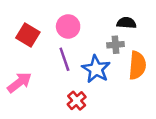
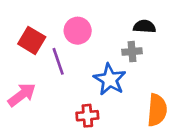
purple line: (64, 59) -> (58, 61), moved
orange semicircle: (137, 65) -> (157, 110), moved
red cross: (77, 101) -> (87, 116), turned 36

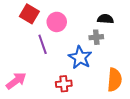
red square: (32, 40) -> (29, 14), moved
pink arrow: (22, 95) -> (16, 81), moved

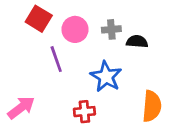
black semicircle: (105, 19) -> (137, 42), moved
gray cross: (96, 37) -> (111, 29), moved

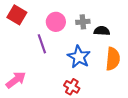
red square: (39, 19) -> (17, 15), moved
orange semicircle: (152, 106) -> (113, 59), moved
red cross: (84, 112) -> (72, 87), moved, turned 35

